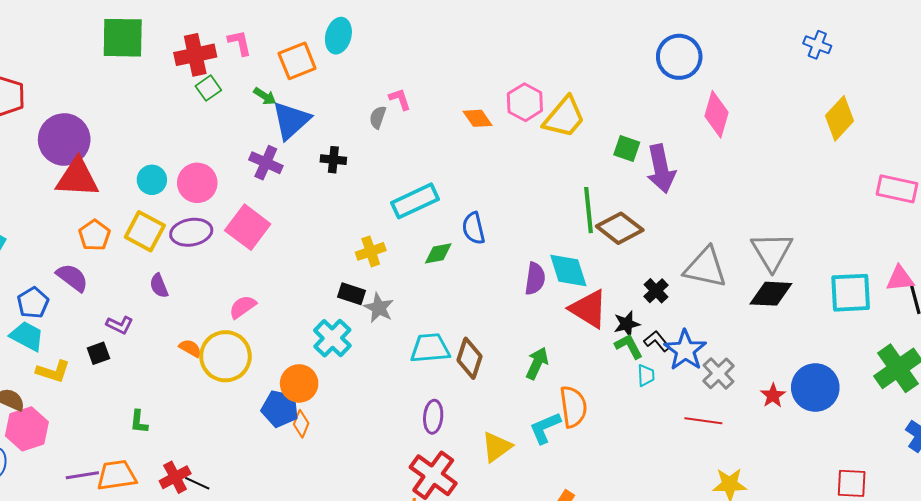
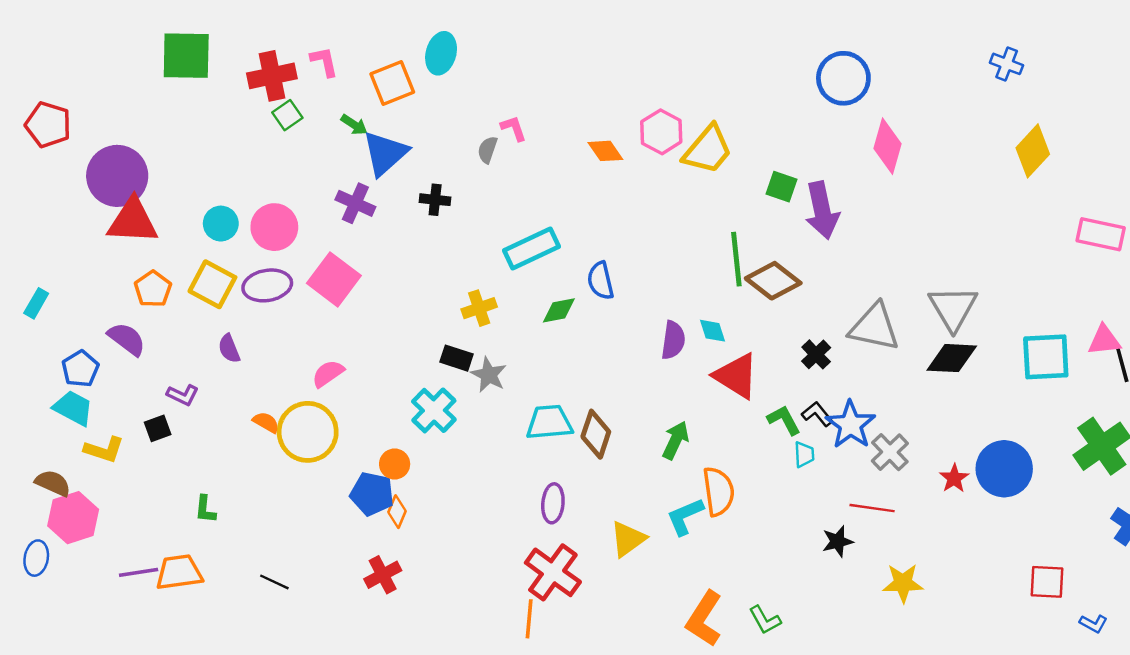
cyan diamond: (568, 271) -> (712, 331), size x0.6
black star: (627, 324) -> (837, 541), moved
orange circle: (299, 383) -> (395, 464), size x0.7
red cross: (175, 477) -> (383, 575), moved

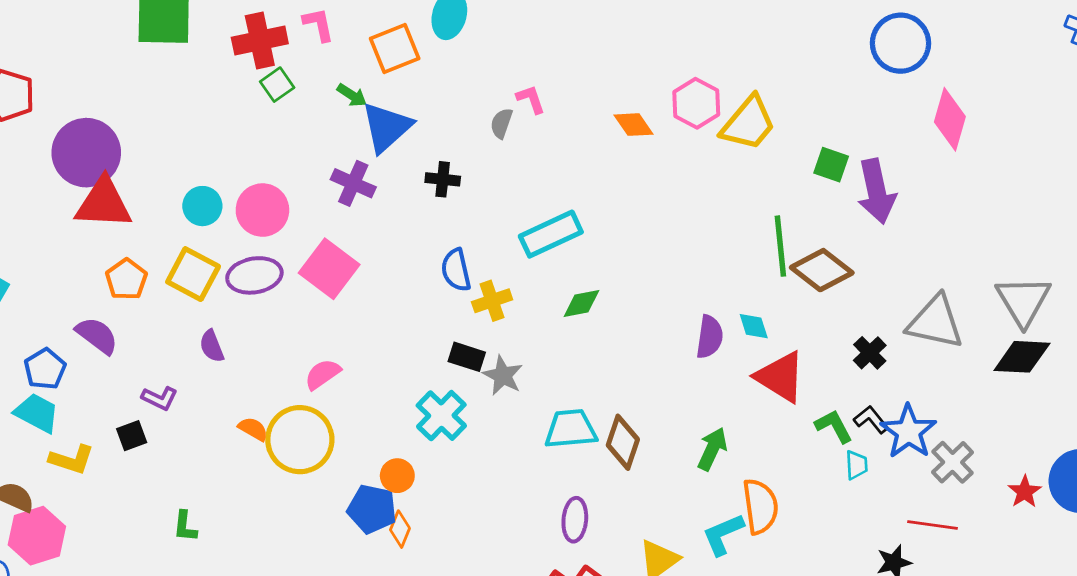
blue semicircle: (601, 281) -> (456, 270), moved

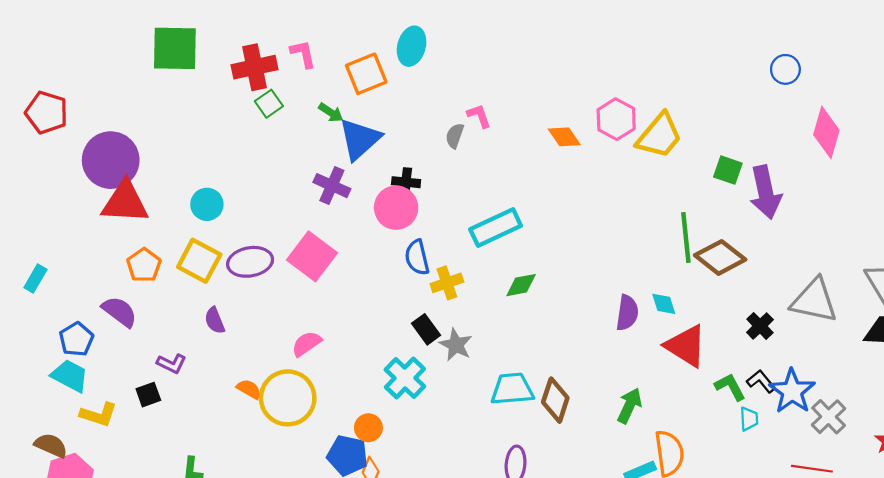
blue circle: (900, 43) -> (785, 69), size x0.6
pink circle: (262, 210) -> (396, 208), moved
black rectangle: (467, 357) -> (426, 329), turned 36

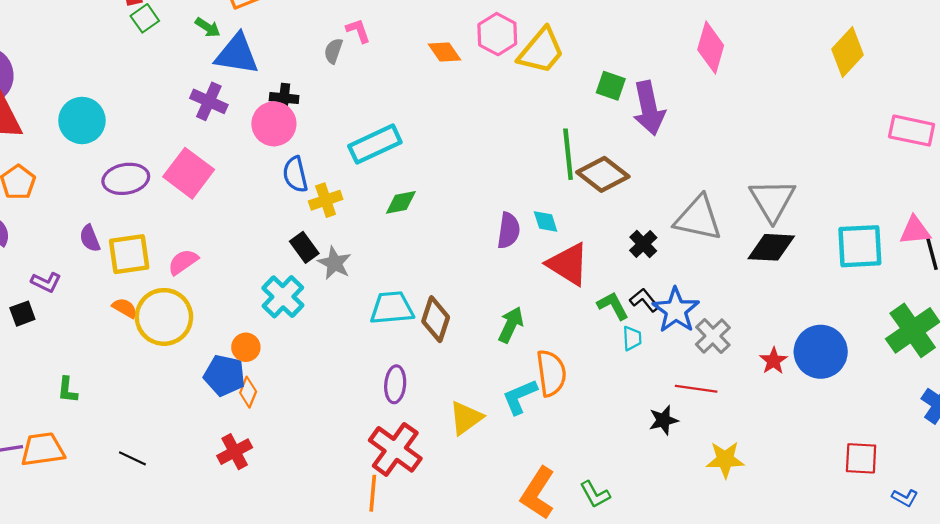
blue triangle: (360, 139) -> (237, 54), turned 51
cyan circle: (207, 204) -> (82, 120), size x1.4
yellow square: (199, 261) -> (129, 254), moved, turned -36

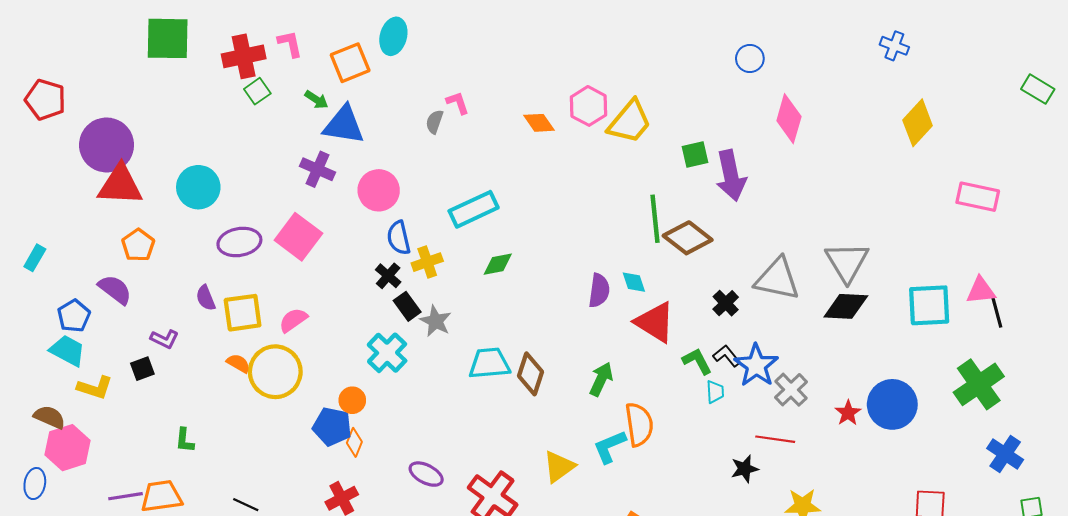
green square: (611, 86) -> (695, 154), turned -32
black cross: (284, 98) -> (388, 276), moved, turned 35
purple ellipse: (395, 384) -> (426, 474), moved, turned -68

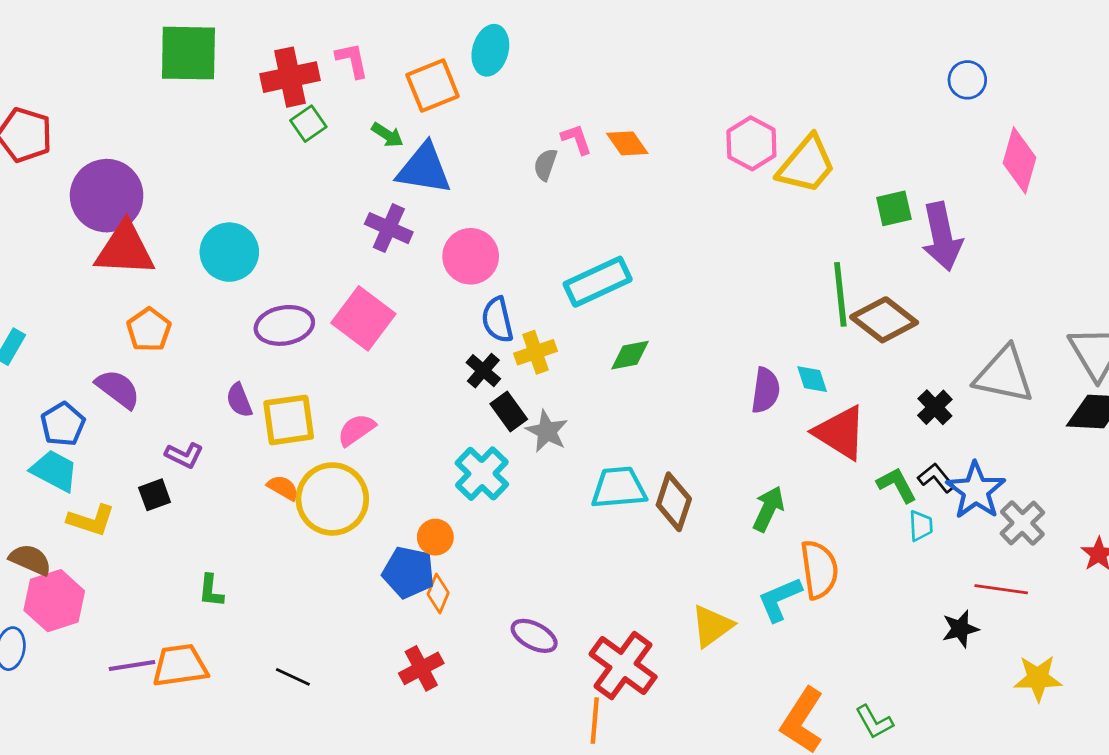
orange diamond: (539, 123) -> (627, 143), moved

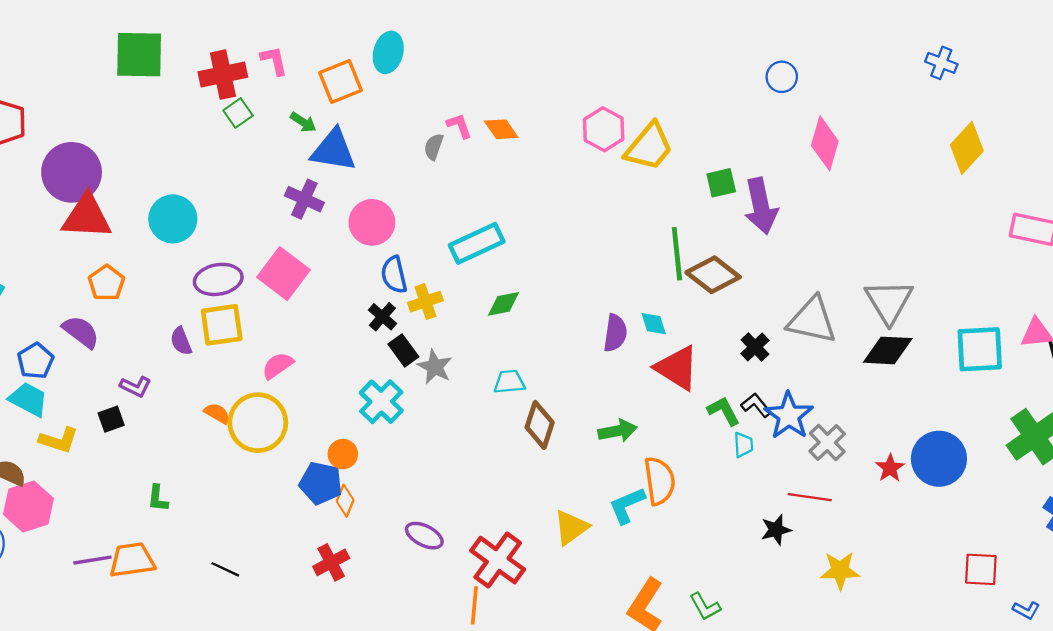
yellow square: (289, 420) -> (222, 325), moved
cyan trapezoid: (619, 488) -> (509, 382), moved, size x0.7
green arrow: (768, 509) -> (618, 431), turned 54

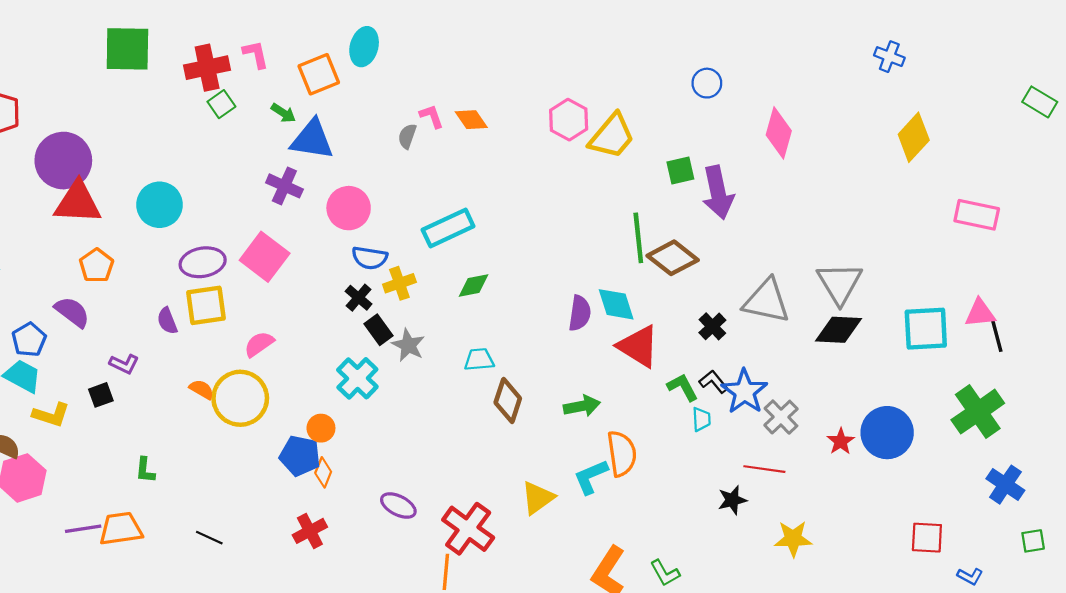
blue circle: (782, 77) -> (707, 83), moved
blue semicircle: (394, 275) -> (370, 258), turned -68
cyan diamond: (654, 324) -> (616, 304), size x1.5

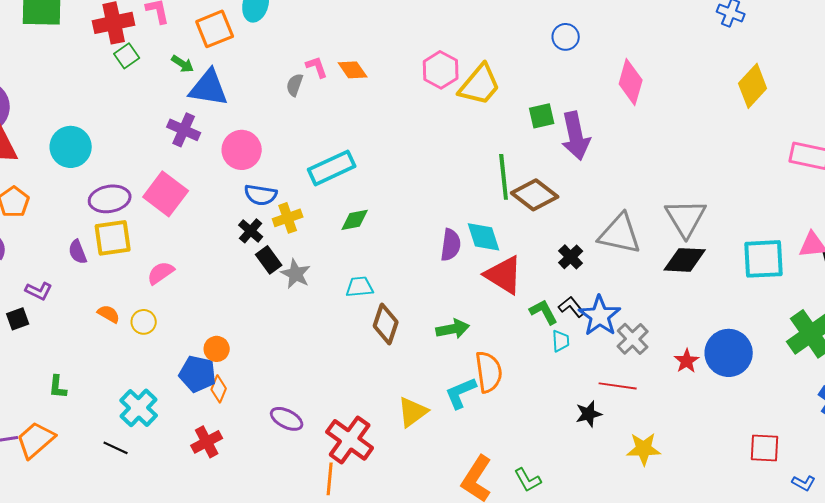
cyan cross: (357, 378) -> (139, 408), moved
yellow circle: (240, 398) -> (144, 322), size x0.5
orange trapezoid: (121, 529) -> (36, 440), turned -33

